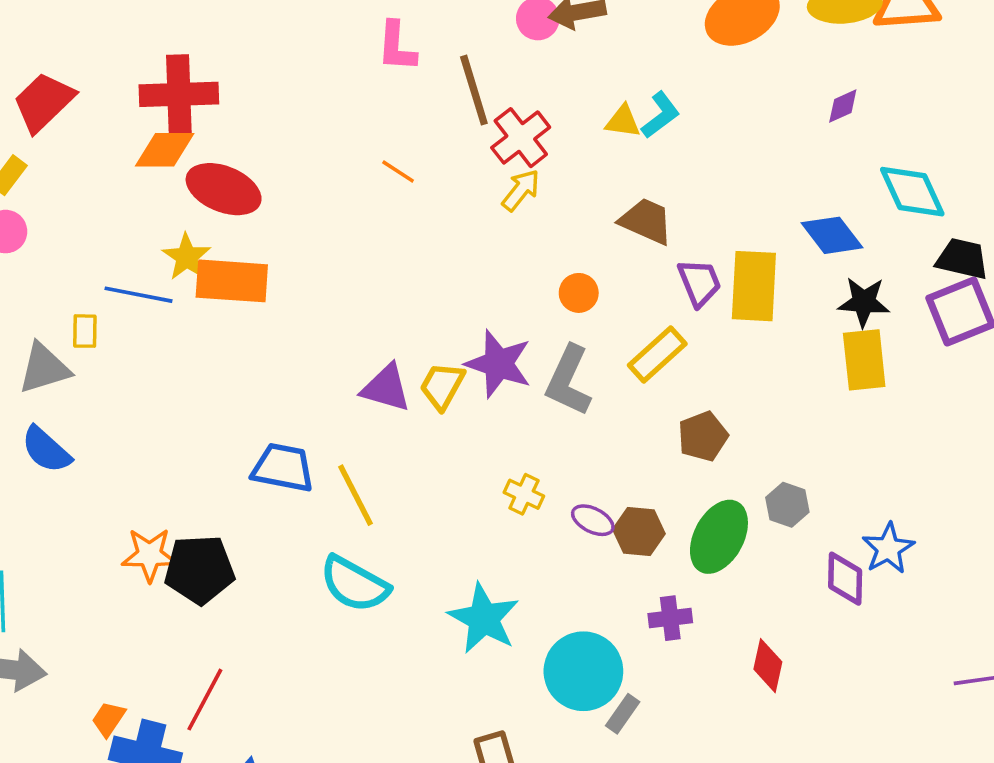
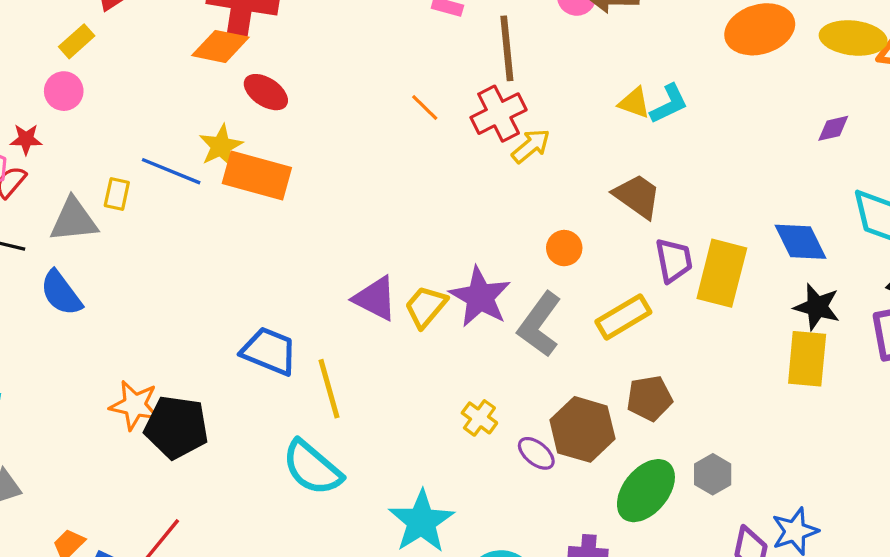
red cross: (521, 138) -> (499, 114), moved
red ellipse: (224, 189) -> (266, 92), size x0.7
brown hexagon: (639, 531) -> (582, 429), moved, size x1.4

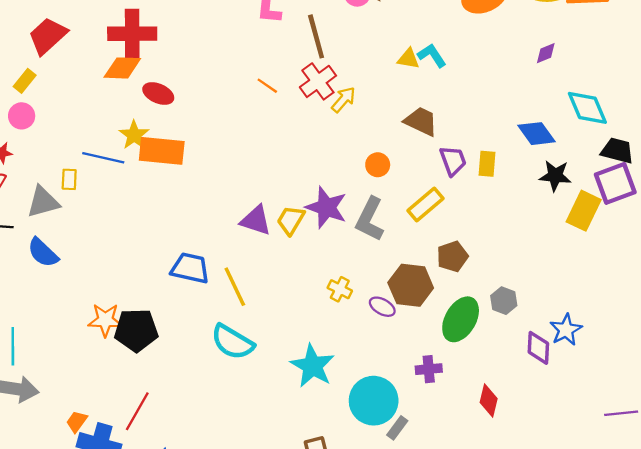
cyan L-shape: (669, 104) -> (432, 55), turned -88
yellow rectangle: (722, 273) -> (487, 164), size x0.6
yellow rectangle: (807, 359) -> (584, 211), moved, turned 30

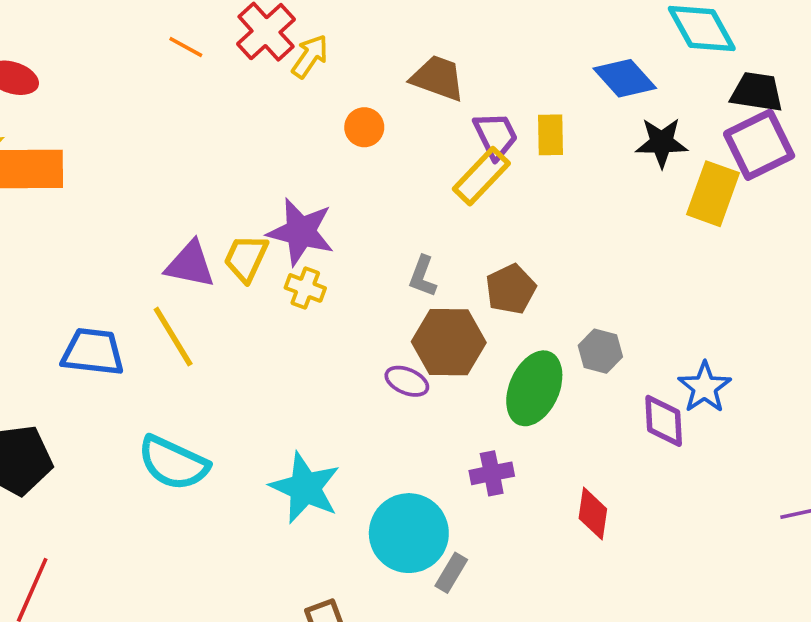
orange circle: (378, 165) -> (364, 127), moved
yellow rectangle: (425, 205) -> (481, 176), moved
gray L-shape: (370, 219) -> (423, 276), moved, size x0.6
yellow line: (235, 287) -> (173, 337), moved
yellow cross: (340, 289) -> (305, 288), moved

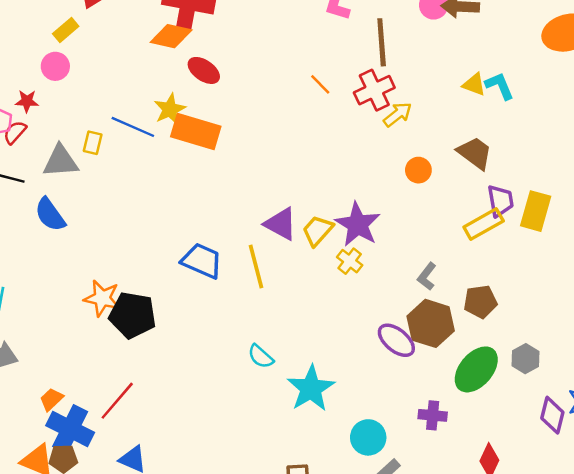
yellow rectangle: (550, 135) -> (536, 211), size x1.4
purple ellipse: (407, 381) -> (396, 340), size x1.4
cyan semicircle: (173, 463) -> (261, 356), moved, size x0.6
cyan circle: (409, 533) -> (368, 437), size x0.7

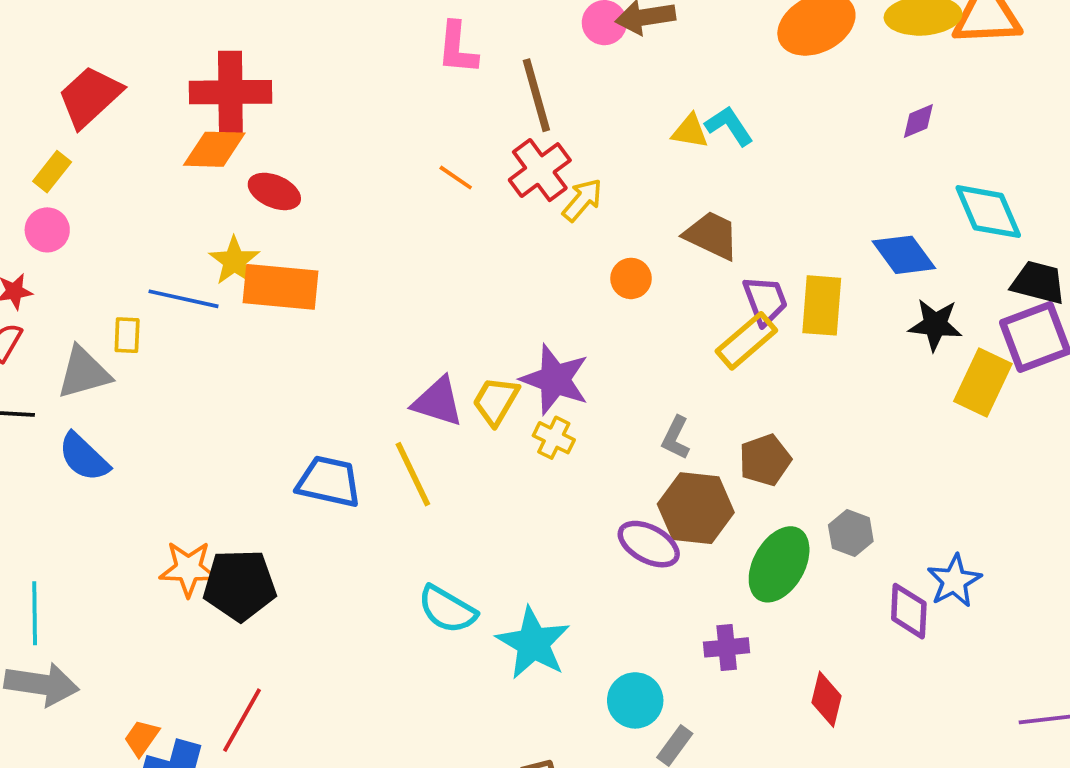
cyan semicircle: (261, 356) -> (447, 610), size x1.4

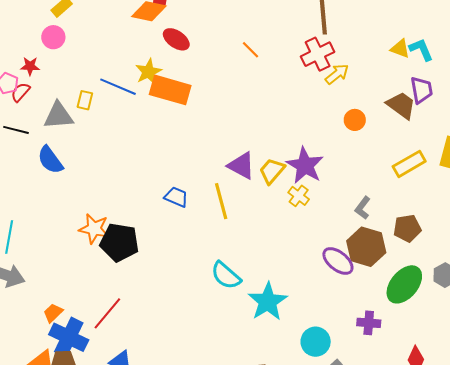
orange line: (456, 178) -> (251, 50), moved
purple trapezoid: (765, 301) -> (422, 90), moved
blue trapezoid: (329, 482) -> (176, 197), size x0.7

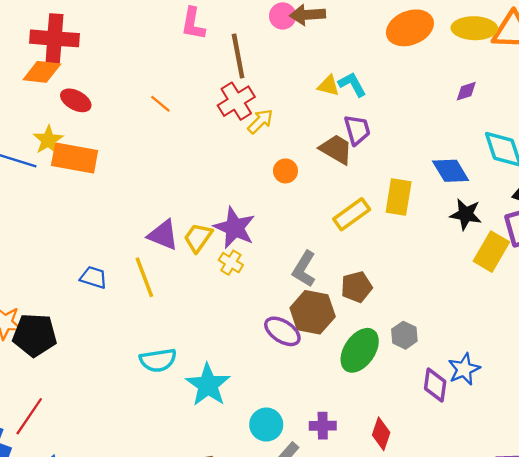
gray L-shape: (363, 208) -> (304, 269), size x1.4
cyan semicircle: (226, 276) -> (158, 360), turned -44
purple cross: (369, 323) -> (323, 426), moved

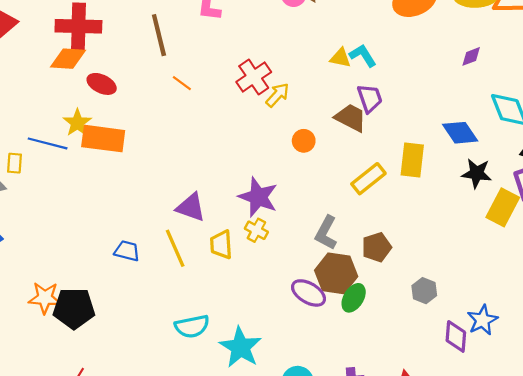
brown line: (238, 56) -> (159, 35), moved
yellow trapezoid: (198, 238) -> (221, 245), moved, turned -36
green ellipse: (360, 350) -> (354, 298), moved, size x0.7

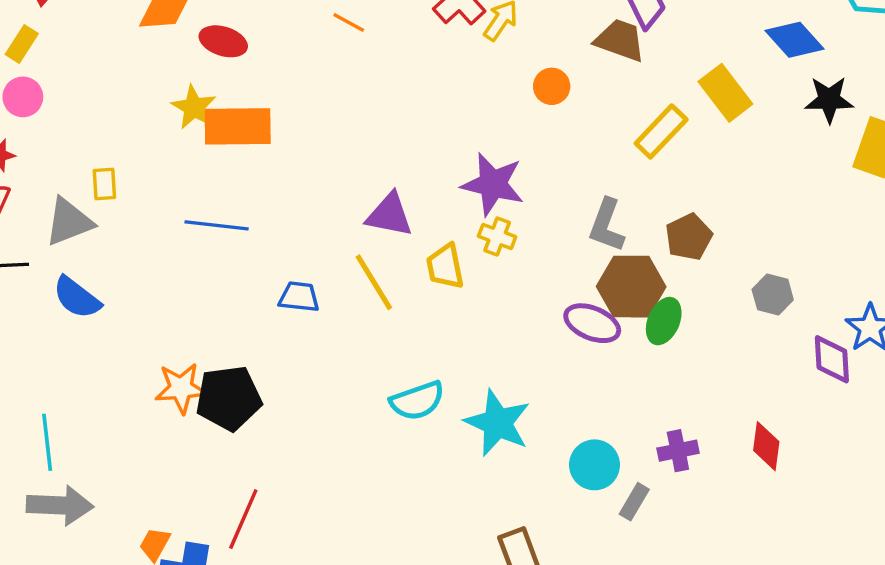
blue line: (48, 143) -> (217, 225), moved
yellow rectangle: (412, 160) -> (725, 93), turned -36

